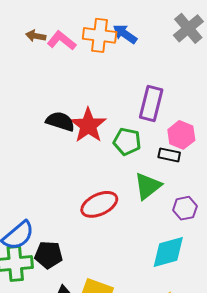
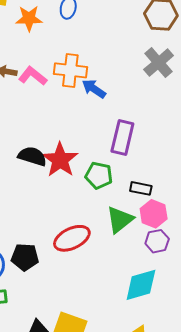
blue arrow: (125, 34) -> (94, 89), moved
pink hexagon: (181, 135) -> (154, 214), moved
black pentagon: (49, 255) -> (25, 257), moved

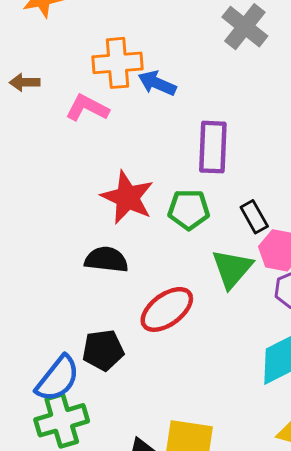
pink L-shape: (33, 76) -> (87, 108), moved
black semicircle: (32, 156) -> (106, 260), moved
black rectangle: (141, 188) -> (254, 217), turned 60

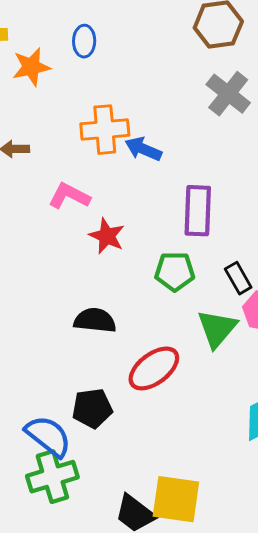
pink L-shape: (87, 108) -> (69, 196), moved
red star: (127, 197) -> (107, 236), moved, size x0.7
blue semicircle: (58, 379) -> (48, 436), turned -90

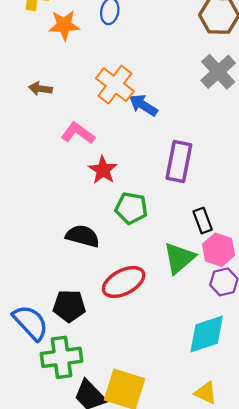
orange cross: (105, 130) -> (115, 85), turned 33
green pentagon: (175, 271) -> (131, 208), moved
green cross: (52, 477) -> (61, 357), moved

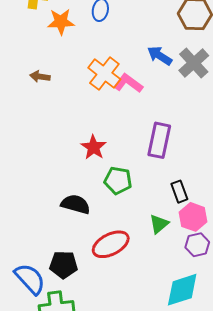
blue arrow: (143, 105) -> (160, 56), moved
pink L-shape: (78, 133) -> (128, 83), moved
green triangle: (179, 258) -> (159, 224), size x0.7

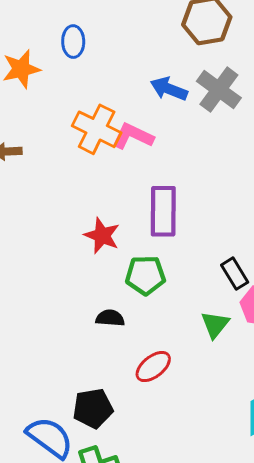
purple rectangle: (159, 140) -> (163, 211), moved
black semicircle: (76, 204) -> (110, 318), moved, size x0.7
red ellipse: (111, 244) -> (153, 367), size x0.7

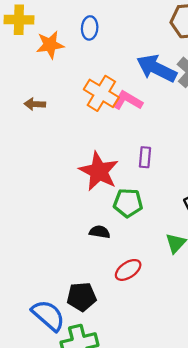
blue arrow: (169, 89) -> (157, 68), size x1.5
purple rectangle: (163, 211) -> (145, 157), size x0.6
red star: (102, 236) -> (99, 171), size x1.5

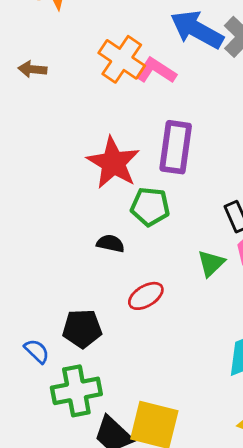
purple rectangle: (145, 157) -> (176, 147), size x1.8
blue semicircle: (48, 315) -> (37, 351), size x0.6

